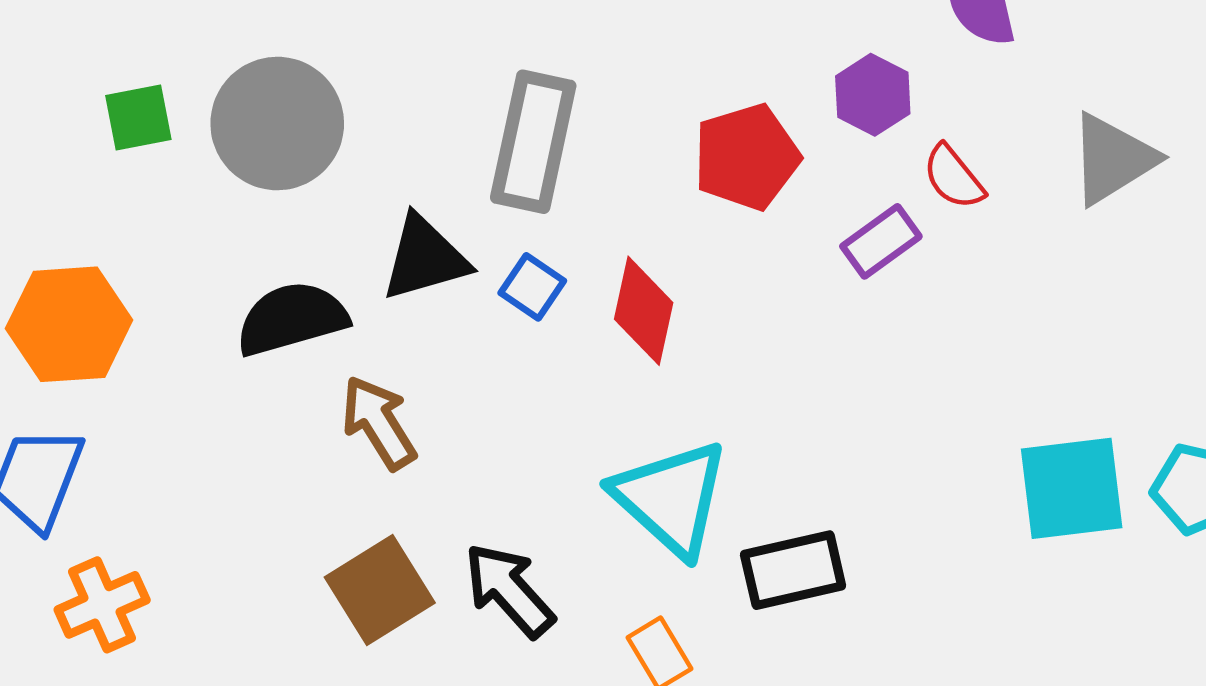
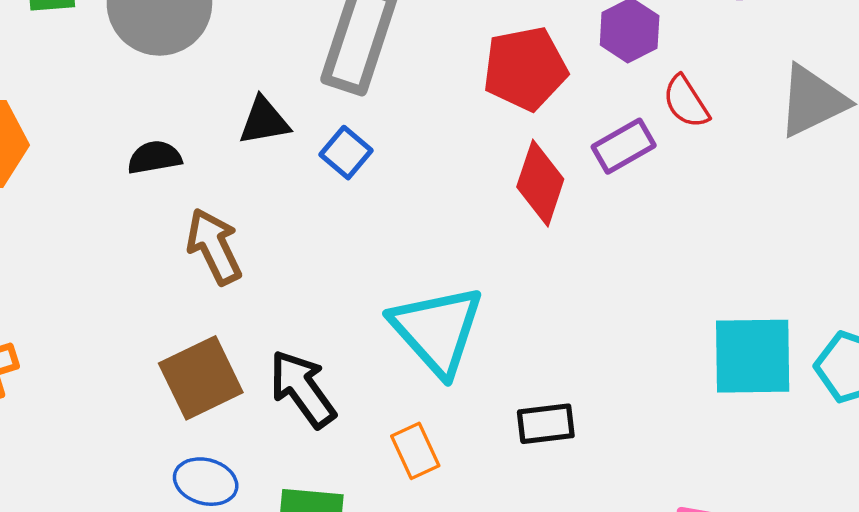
black triangle: (425, 258) -> (264, 121), size x0.7
red diamond: (644, 311) -> (540, 183), moved
black semicircle: (292, 319) -> (154, 157), size x0.6
black rectangle: (793, 570) -> (546, 424), moved, size x0.7

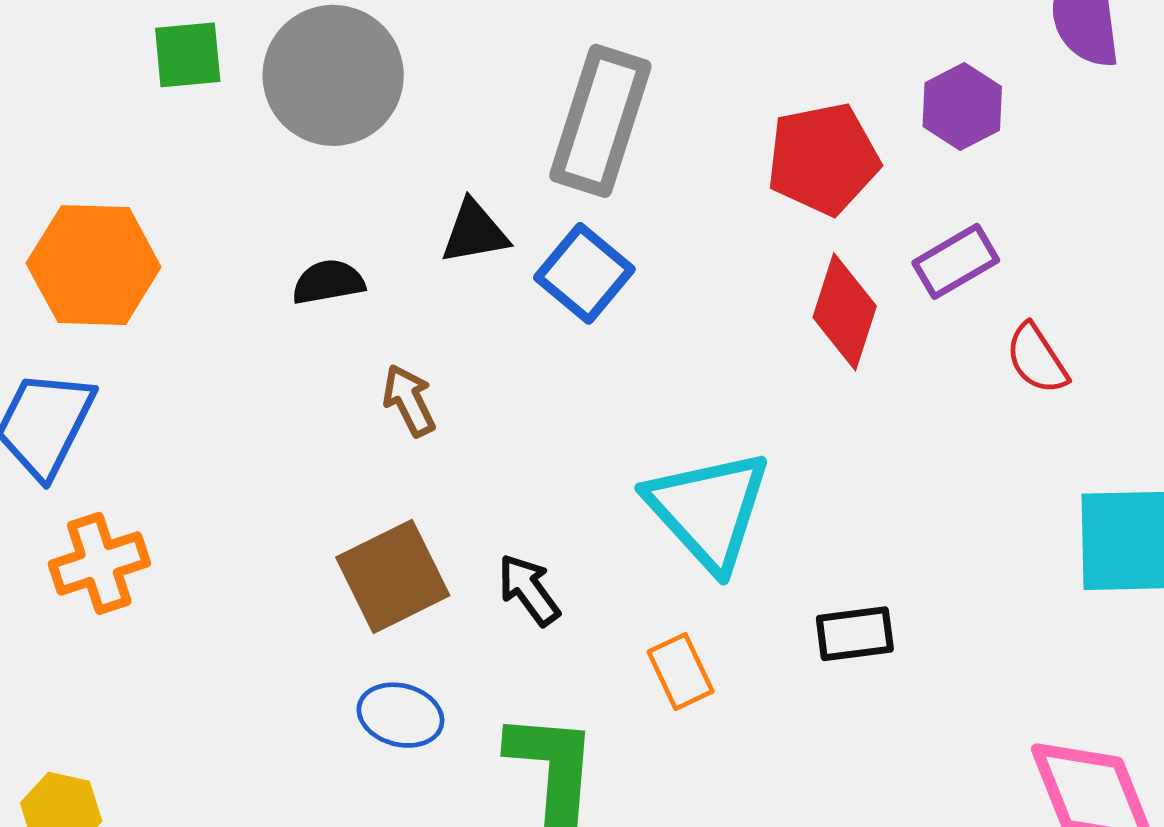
red semicircle: (686, 102) -> (1037, 359), moved
blue square: (346, 153) -> (584, 273), size x1.4
brown arrow: (214, 246) -> (409, 400), size x0.7
black arrow: (302, 389) -> (529, 590), size x0.7

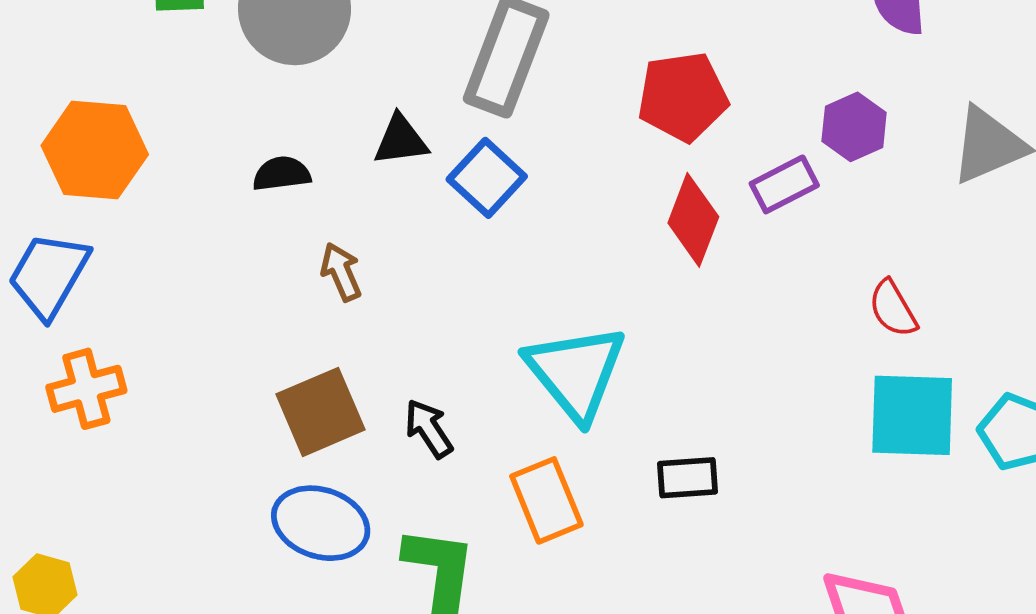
purple hexagon: (962, 107) -> (854, 127), moved
red semicircle: (1037, 359) -> (893, 309), moved
orange rectangle: (681, 672) -> (546, 500), size x1.4
blue ellipse: (400, 715) -> (321, 523), size x1.4

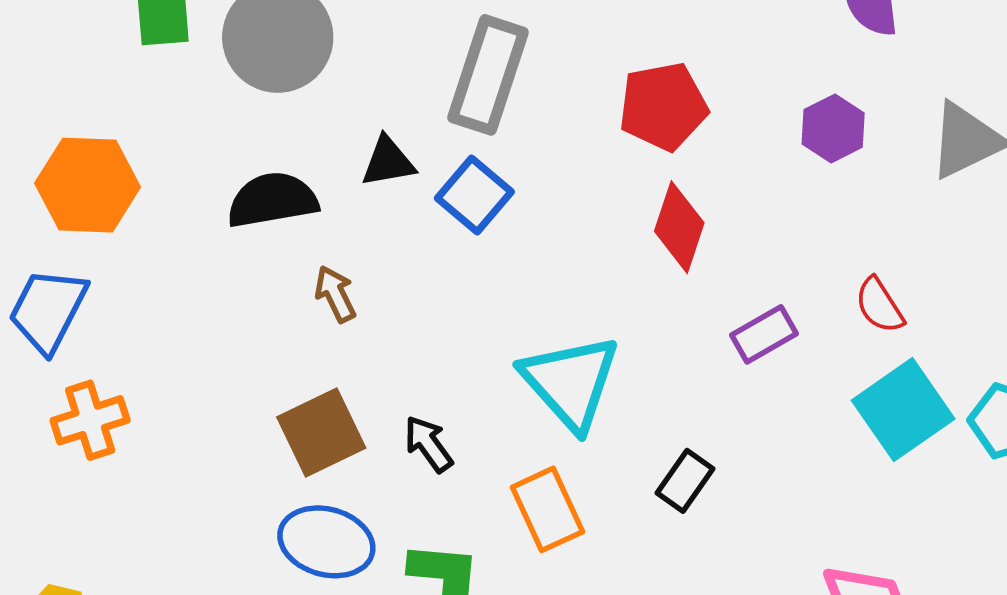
black semicircle: (282, 174) -> (272, 200), size x1.6
purple rectangle: (784, 184) -> (764, 334), moved
cyan square: (912, 415) -> (903, 410), turned -34
black rectangle: (687, 478) -> (685, 481), turned -48

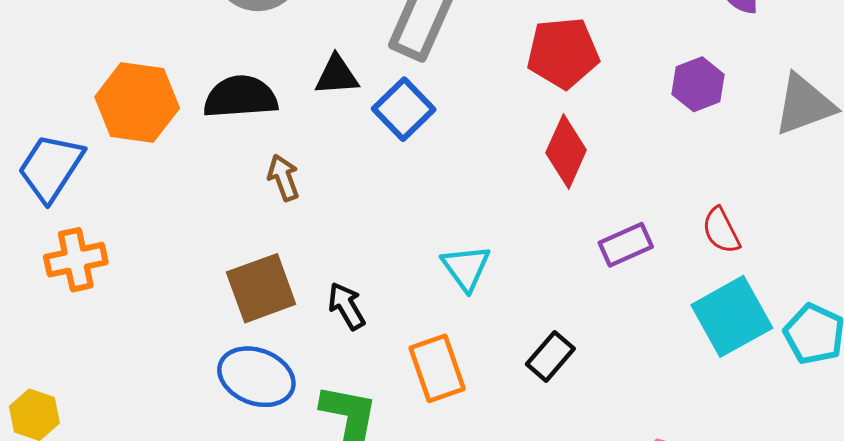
orange hexagon: (88, 185) -> (137, 103), moved
cyan triangle: (570, 382) -> (466, 268), size x0.6

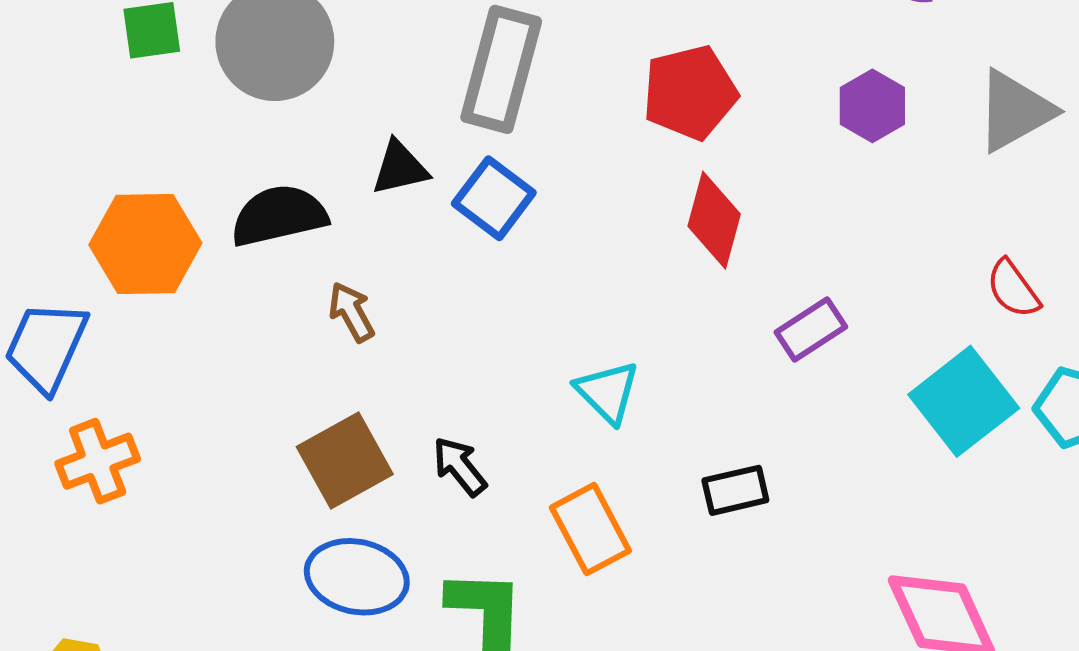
red semicircle: (721, 231) -> (1013, 289), moved
black rectangle: (550, 356) -> (735, 490), turned 45

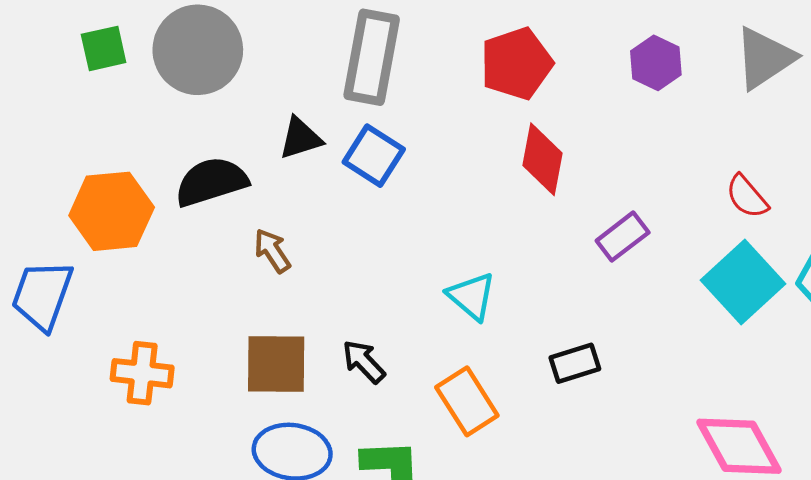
red semicircle: (1013, 289) -> (747, 197), moved
brown square: (345, 460) -> (276, 364), turned 34
orange cross: (98, 461) -> (142, 373), moved, turned 32

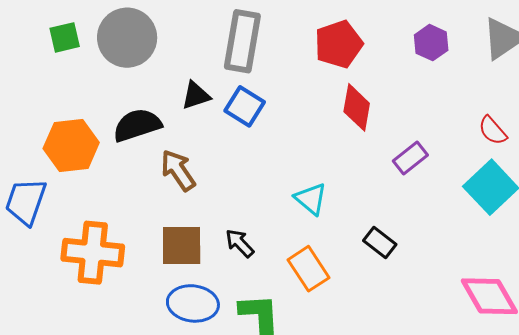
brown arrow: (272, 251) -> (178, 170), size x1.4
black rectangle: (575, 363) -> (380, 243), turned 56
orange cross: (142, 373) -> (93, 253), size x1.5

